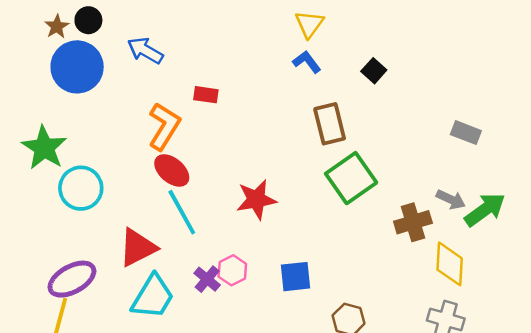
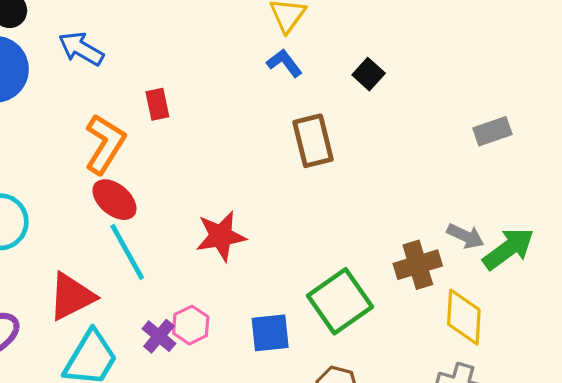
red rectangle: (206, 95) -> (157, 104), turned 70
gray rectangle: (466, 133) -> (492, 131), moved, turned -40
green square: (351, 178) -> (340, 301), moved

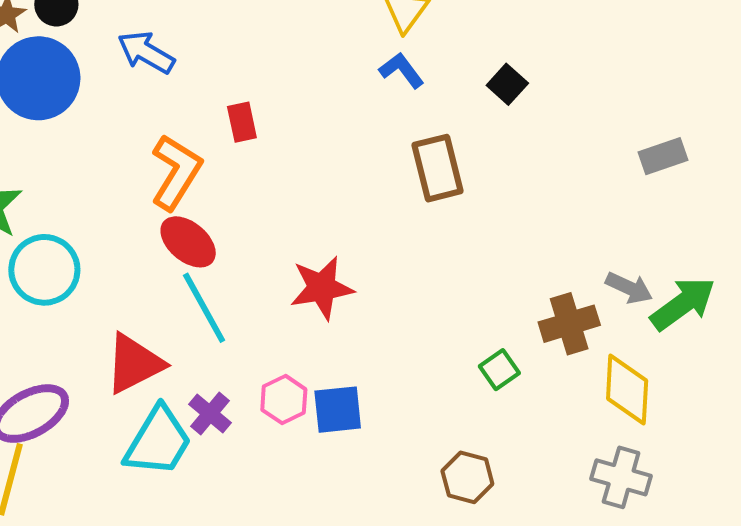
green square: (340, 301) -> (499, 370), moved, size x0.5
blue square: (270, 333) -> (338, 410), moved
purple cross: (159, 336) -> (210, 414), moved

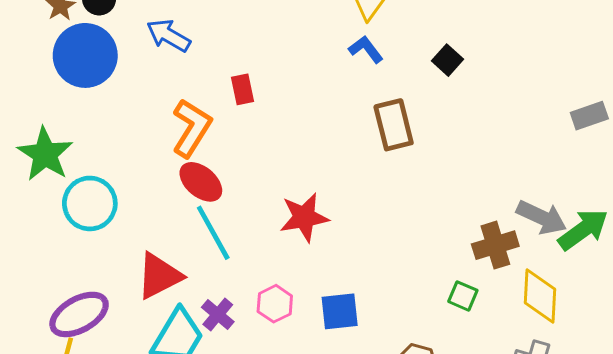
gray rectangle: (663, 156) -> (589, 116), moved
gray arrow: (629, 288) -> (542, 217), size x1.4
green square: (499, 370) -> (463, 296), moved, turned -32
blue square: (338, 410) -> (340, 311), moved

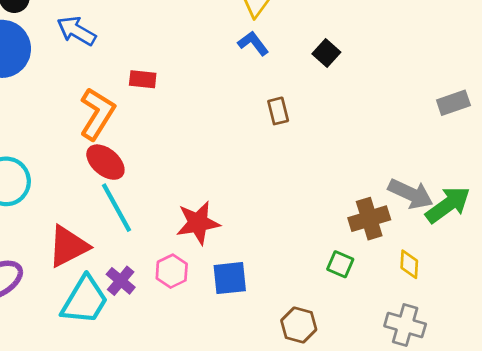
red rectangle: (242, 89) -> (143, 79), turned -72
brown rectangle: (394, 125) -> (278, 111), size x0.6
red star: (304, 217) -> (198, 223), moved
yellow diamond: (540, 296) -> (409, 264), size x0.6

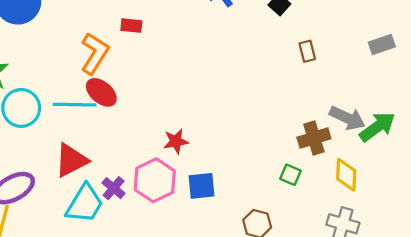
brown rectangle: (278, 111) -> (307, 51), moved
cyan line: (116, 208) -> (75, 105), moved, turned -60
red star: (198, 223) -> (176, 141), size x0.7
yellow diamond: (409, 264) -> (346, 175), size x1.4
pink hexagon: (172, 271) -> (155, 180), size x1.6

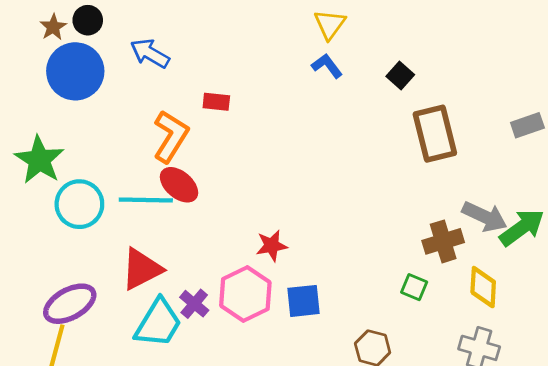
brown rectangle: (307, 51) -> (435, 134), size x2.0

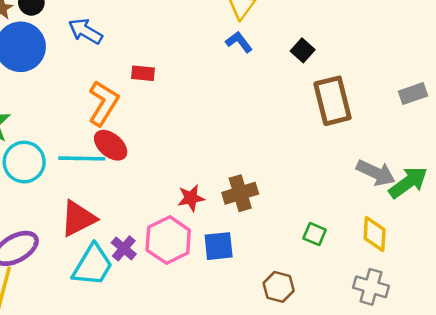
brown cross: (443, 241) -> (240, 193), moved

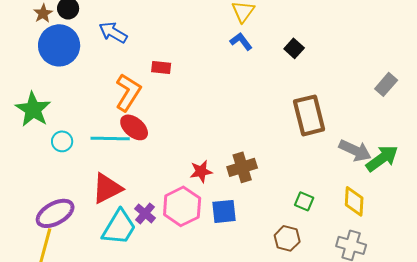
gray rectangle: (413, 94) -> (386, 84), turned -30
brown rectangle: (333, 101) -> (309, 115), moved
cyan circle: (24, 162) -> (62, 141), size x0.6
brown hexagon: (279, 287) -> (287, 238), moved

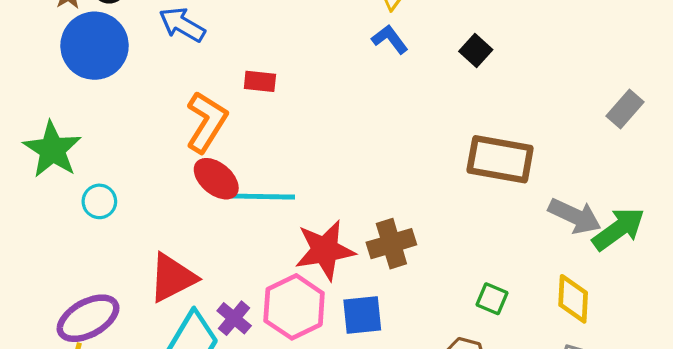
brown rectangle: (309, 115) -> (500, 159), turned -66
cyan line: (110, 138) -> (263, 197), moved
red star: (201, 171) -> (325, 250), size x1.6

